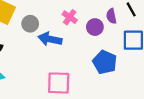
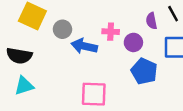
pink cross: (70, 17) -> (111, 32), moved, turned -32
purple circle: (95, 27) -> (133, 42), moved

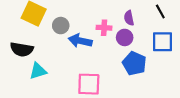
purple semicircle: (151, 21) -> (129, 18), moved
cyan triangle: (24, 86) -> (38, 71), moved

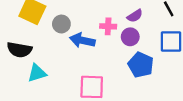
purple semicircle: (129, 18) -> (135, 16), turned -112

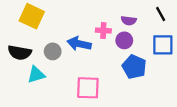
purple semicircle: (135, 16) -> (129, 21), turned 40
gray circle: (61, 24) -> (53, 51), moved

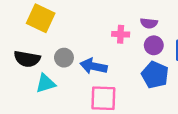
purple circle: (124, 40) -> (154, 45), moved
blue arrow: (79, 44) -> (93, 66), moved

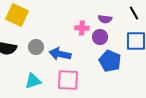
purple circle: (154, 45) -> (100, 37), moved
cyan triangle: (46, 83) -> (33, 81), moved

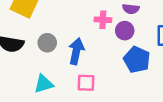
blue arrow: (60, 54) -> (76, 51), turned 90
pink square: (68, 80) -> (86, 83), size x0.7

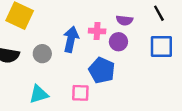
blue arrow: (76, 51) -> (71, 39), moved
blue pentagon: (137, 60) -> (102, 70), moved

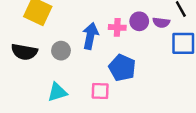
purple semicircle: (124, 20) -> (161, 23), moved
purple circle: (118, 42) -> (139, 21), moved

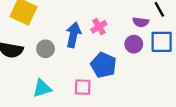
purple circle: (139, 21) -> (134, 44), moved
pink cross: (117, 27) -> (99, 27), turned -35

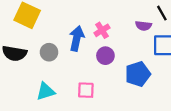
purple circle: (134, 44) -> (105, 56), moved
blue pentagon: (104, 65) -> (138, 74), moved, turned 30

